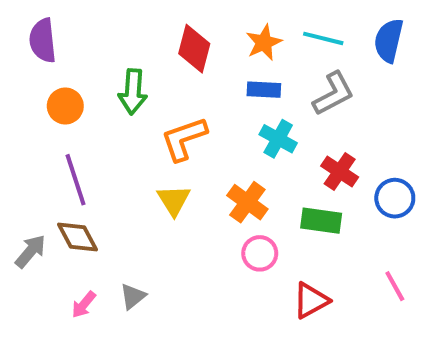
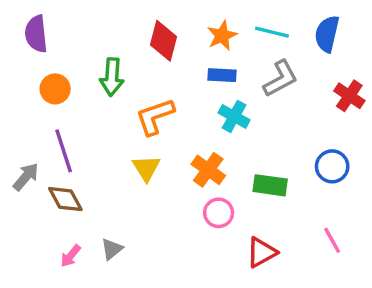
red cross: (340, 172) -> (349, 96), moved
gray arrow: (30, 251) -> (26, 177), moved

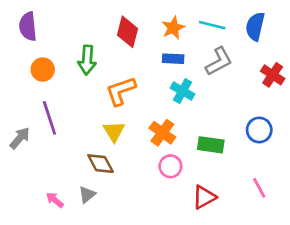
brown diamond: (65, 199) -> (101, 164), moved
pink arrow: (71, 256) -> (55, 200), turned 90

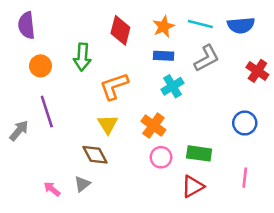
blue semicircle: (255, 26) -> (241, 25), turned -108
cyan cross: (183, 91) -> (172, 86), turned 30
green rectangle: (211, 145) -> (199, 153), moved
pink line: (259, 188) -> (245, 178), turned 36

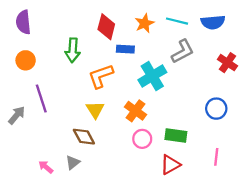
blue rectangle: (164, 56) -> (125, 49), moved
orange circle: (40, 66) -> (26, 60), moved
cyan cross: (172, 86) -> (152, 76), size x1.4

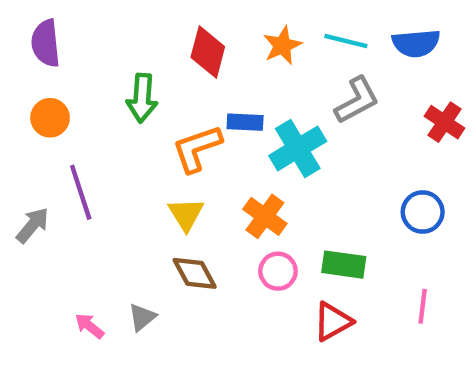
blue rectangle: (125, 49) -> (245, 122), moved
brown diamond: (84, 137) -> (195, 273), moved

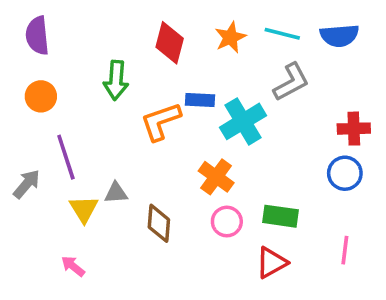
red cross: (445, 122) -> (354, 129), moved, turned -36
yellow triangle: (186, 214) -> (84, 209), moved
brown diamond: (195, 273) -> (159, 223), turned 33
gray triangle: (142, 317) -> (116, 193), moved, turned 35

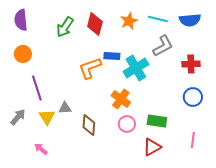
green arrow: (116, 80) -> (65, 27), moved, turned 30
red cross: (354, 129) -> (191, 64), moved
gray arrow: (27, 184) -> (18, 117), moved

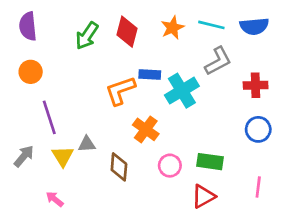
orange cross: (121, 99) -> (146, 129), moved

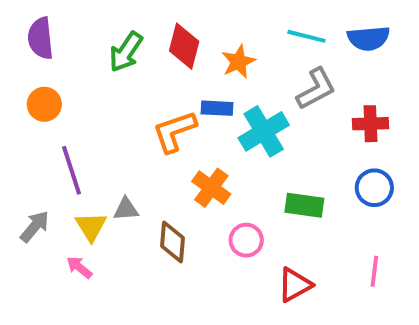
orange star: (173, 28) -> (238, 62), moved
green rectangle: (210, 162) -> (304, 205), moved
pink arrow: (55, 199) -> (79, 267), moved

